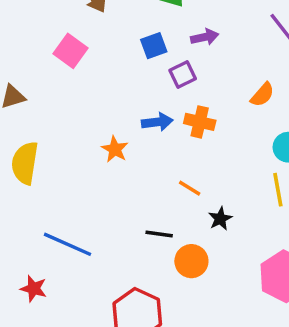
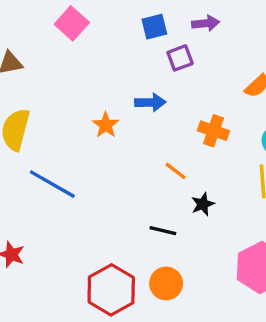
orange cross: (200, 122) -> (213, 131), moved
black line: (159, 234) -> (163, 231), moved
blue line: (67, 244) -> (52, 184), moved
orange circle: (191, 261) -> (166, 283), moved

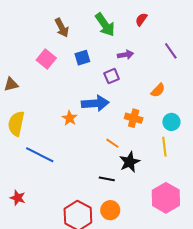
blue square: (154, 27) -> (82, 58), moved
blue arrow: (150, 102) -> (95, 103), size x1.5
black star: (203, 204) -> (130, 162), size x1.5

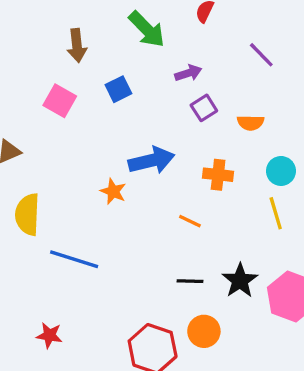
brown arrow: (62, 28) -> (77, 45), turned 30
purple square: (112, 76) -> (204, 108), moved
orange semicircle: (158, 90) -> (251, 123), turned 56
black star: (130, 162) -> (240, 281), moved

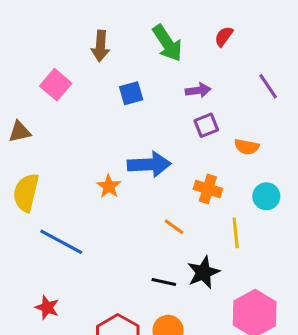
pink square: (60, 101) -> (56, 85), moved
yellow line: (276, 213) -> (236, 233), moved
black star: (240, 281) -> (203, 272), moved
red star: (49, 335) -> (47, 307), moved

